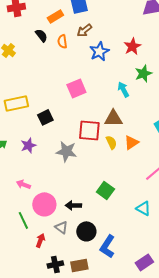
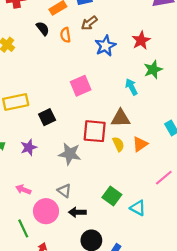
cyan triangle: (143, 208) -> (138, 208), moved
gray triangle: (61, 227) -> (64, 191), moved

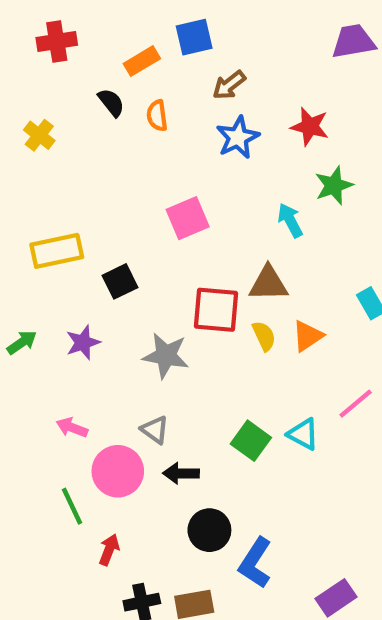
brown arrow: (89, 23) -> (229, 85), moved
red star: (141, 40) -> (310, 127), turned -30
cyan triangle: (138, 208) -> (303, 434), moved

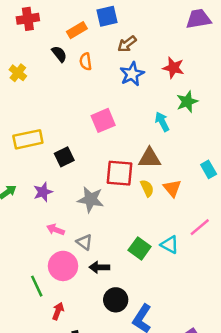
orange triangle: (308, 336) -> (172, 188), turned -36
pink arrow: (72, 428) -> (55, 230), moved

